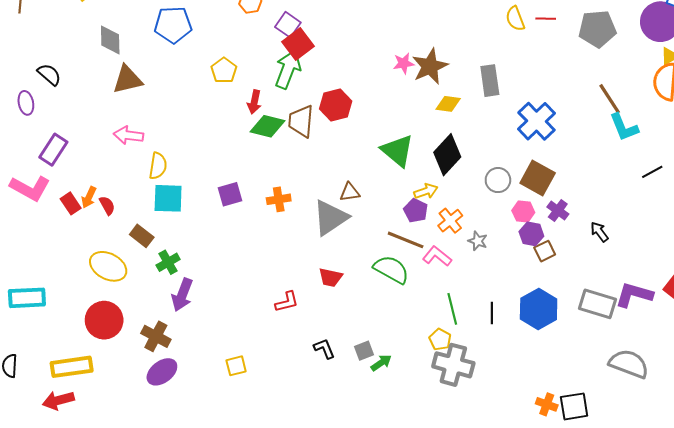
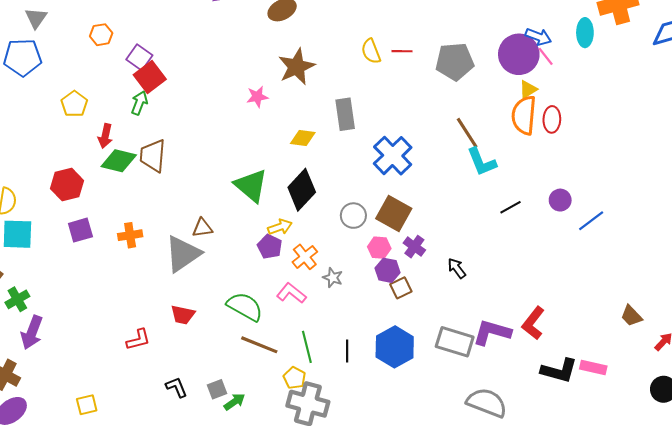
brown star: (430, 66) -> (297, 67), moved
green arrow: (288, 69) -> (139, 103), size x0.6
red hexagon: (336, 105) -> (67, 185), moved
brown line: (406, 240) -> (259, 345), moved

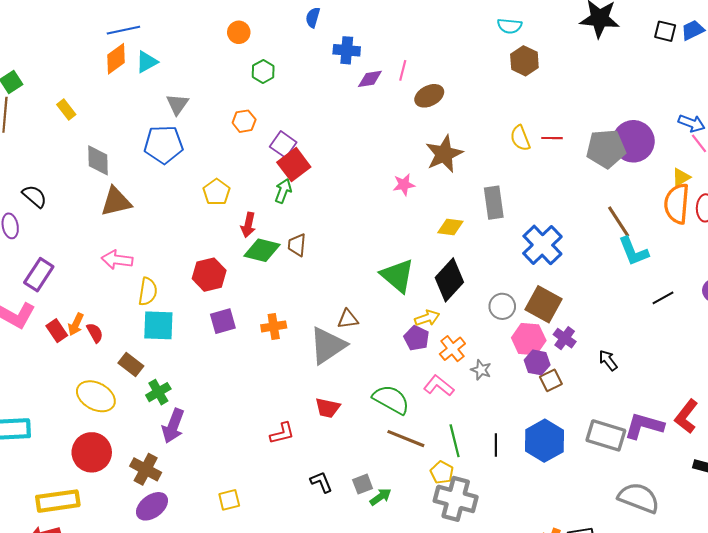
purple circle: (519, 54) -> (633, 141), moved
brown trapezoid: (153, 156) -> (297, 245), size x0.7
pink hexagon: (379, 248) -> (529, 339), size x1.4

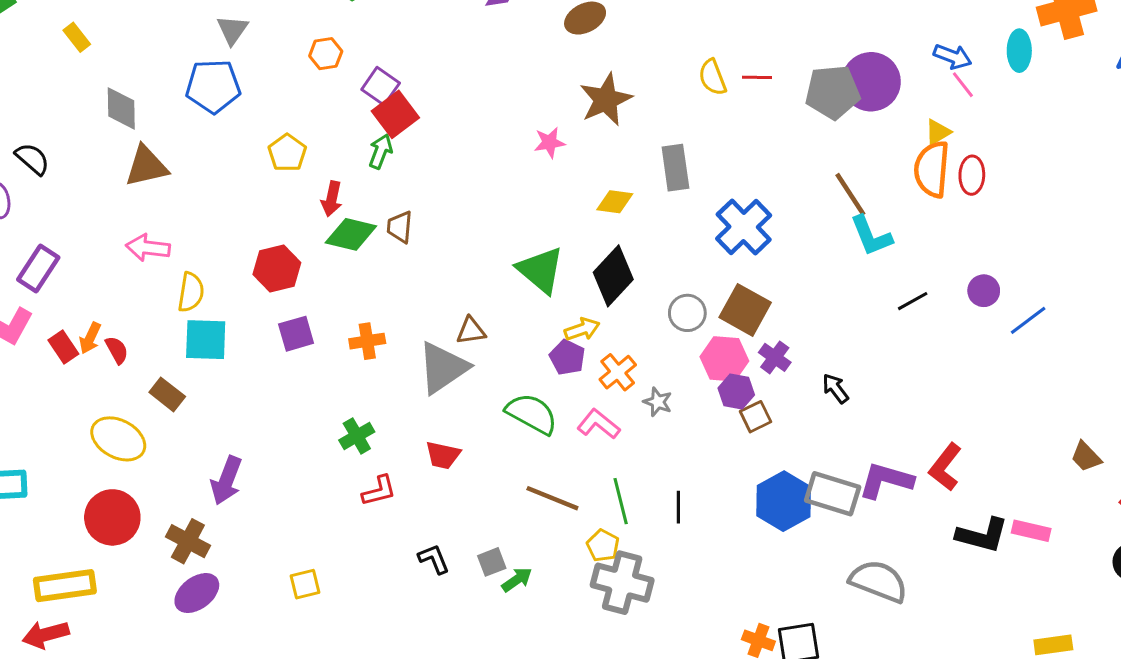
green cross: (158, 392) -> (357, 436), moved
green semicircle: (391, 399) -> (532, 414), moved
blue hexagon: (545, 441) -> (784, 501), moved

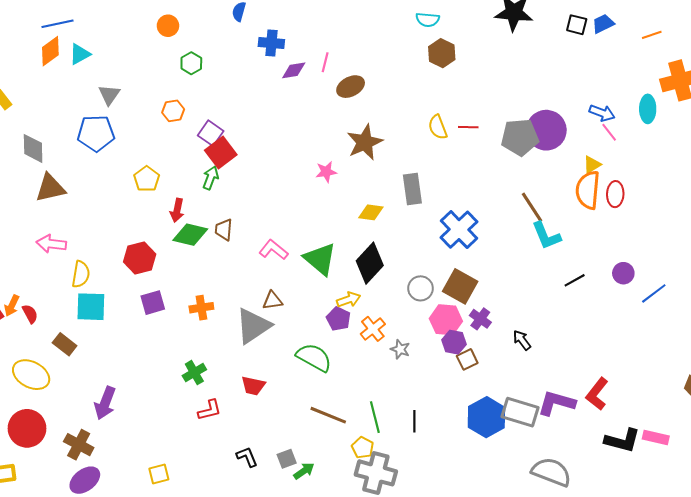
pink L-shape: (598, 424) -> (273, 250), moved

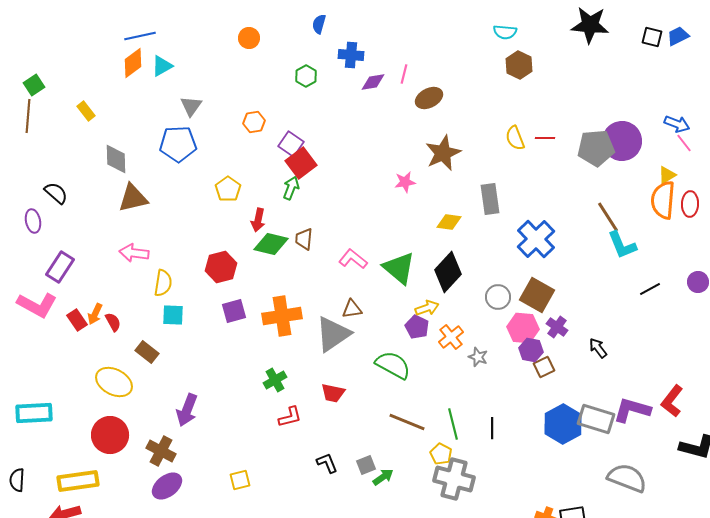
green hexagon: (191, 63) -> (306, 76), moved
cyan square: (91, 307) -> (173, 315), size x0.7
orange cross: (201, 308) -> (282, 316), size x1.6

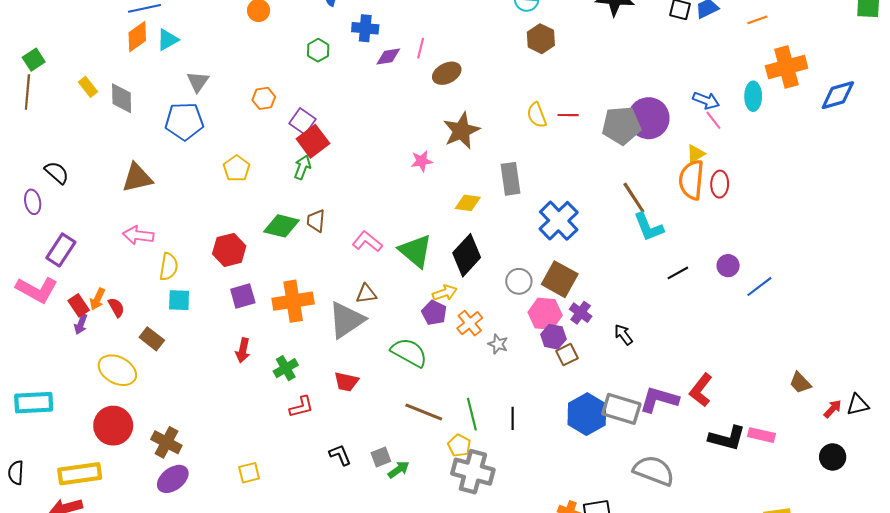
gray diamond: (116, 159) -> (122, 98), moved
red arrow: (258, 220) -> (243, 350), moved
purple arrow: (187, 410) -> (81, 324), moved, size x0.6

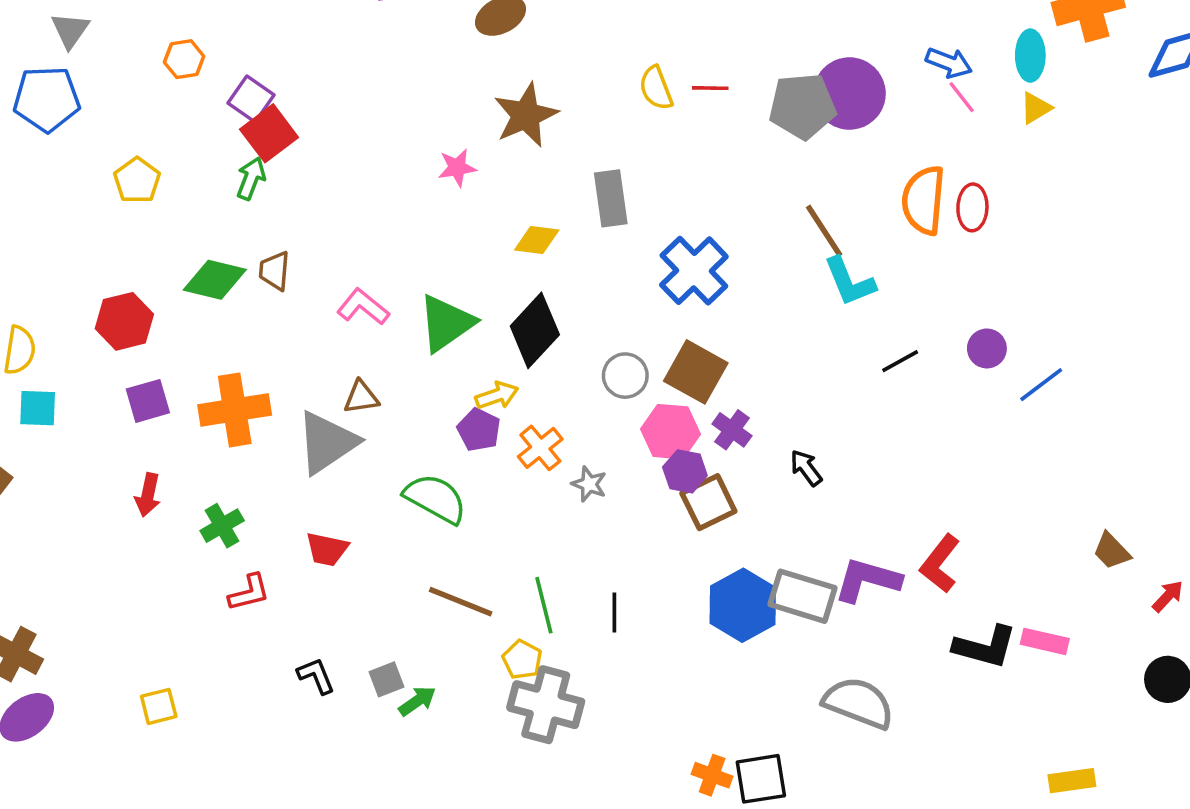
yellow triangle: (696, 154) -> (1036, 108), moved
green triangle: (415, 251) -> (446, 323), turned 45
brown square: (567, 355) -> (708, 502), size x1.4

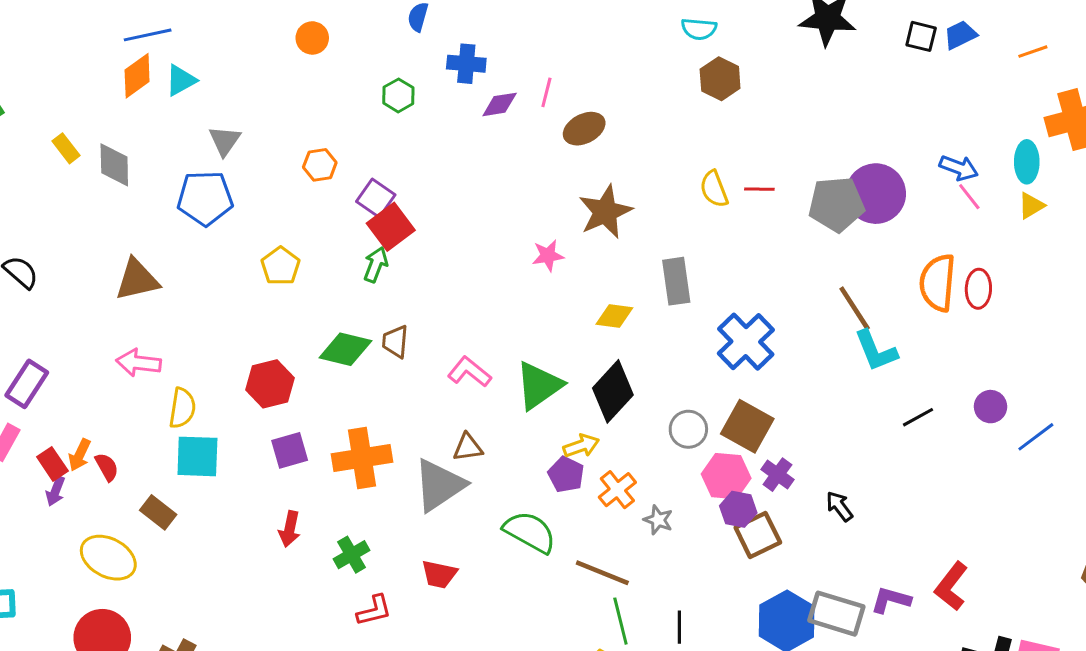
cyan square: (38, 408) -> (197, 456), size x1.4
purple L-shape: (868, 580) -> (891, 600), size x0.7
brown line: (461, 602) -> (602, 573), moved

